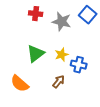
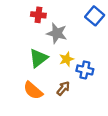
gray star: (62, 22) -> (57, 33), moved
orange semicircle: (20, 84) -> (33, 90), moved

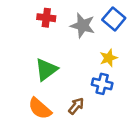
gray star: (57, 33) -> (83, 25), moved
yellow star: (67, 59) -> (109, 58), moved

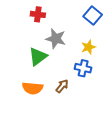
gray star: (83, 25) -> (56, 39), moved
orange semicircle: (40, 109) -> (33, 88), turned -36

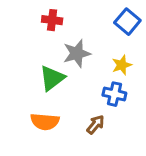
gray star: (56, 39) -> (77, 53), turned -30
brown arrow: (62, 86) -> (96, 125), moved

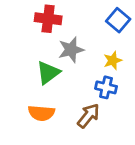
red cross: (52, 20) -> (48, 19), size x1.4
brown arrow: (96, 125) -> (88, 116), size x1.4

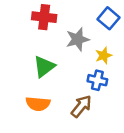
gray star: (71, 50) -> (78, 39), moved

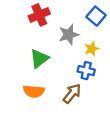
red cross: (44, 17) -> (39, 15), turned -30

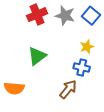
gray star: (69, 35) -> (65, 16), moved, turned 30
orange semicircle: (34, 91) -> (14, 88), moved

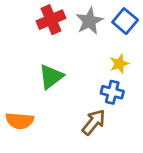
gray star: (65, 16) -> (89, 21), turned 30

